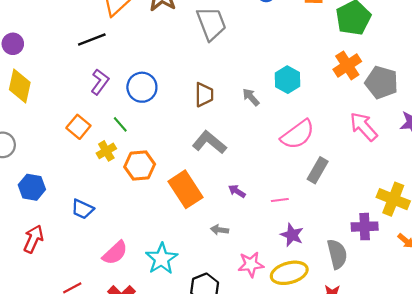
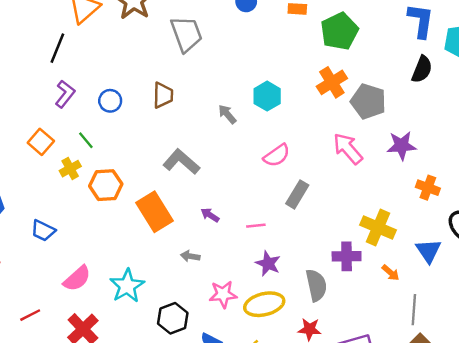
black line: (92, 39) -> (57, 48), turned -48
blue circle: (142, 87) -> (110, 101), size x0.7
brown trapezoid: (204, 95) -> (163, 95), moved
pink semicircle: (298, 134) -> (277, 155), size x0.7

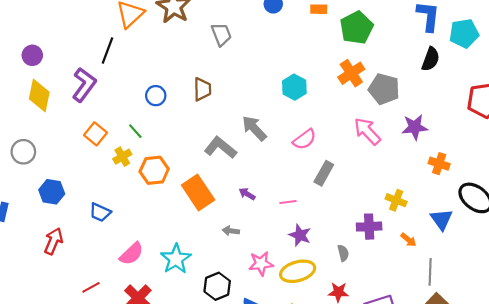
gray trapezoid: (186, 34) -> (221, 34), size x0.7
purple L-shape: (65, 94) -> (84, 85), moved, size x1.4
gray arrow: (227, 114) -> (254, 128), moved, size x1.5
yellow cross: (378, 227) -> (396, 200), size x0.7
gray semicircle: (316, 285) -> (343, 253), size x0.6

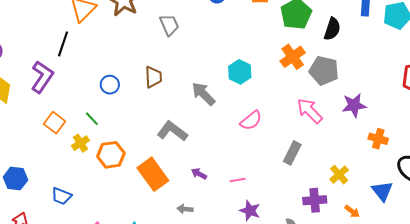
black semicircle: (431, 59) -> (332, 29), moved
gray arrow: (254, 128) -> (203, 94), moved
gray rectangle: (324, 173) -> (292, 153), moved
yellow cross: (396, 200) -> (339, 175), turned 30

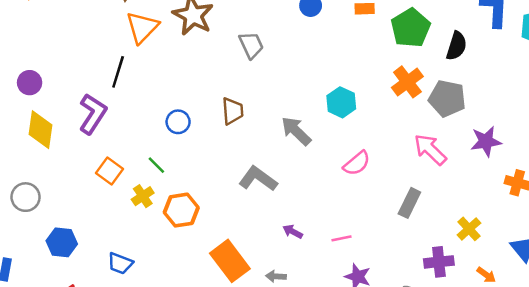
orange rectangle: (153, 174) -> (230, 261), moved

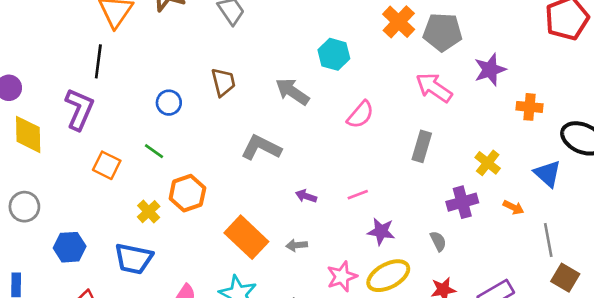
yellow cross: (143, 196) -> (149, 212), moved
blue trapezoid: (120, 263) -> (134, 259), size x1.4

